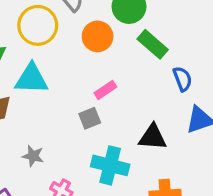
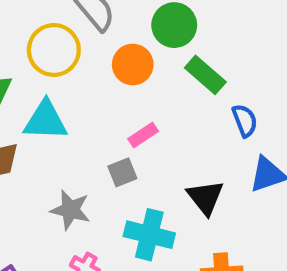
black triangle: (153, 137) -> (205, 197), turned 48
gray star: (33, 156) -> (70, 210), moved, size x1.4

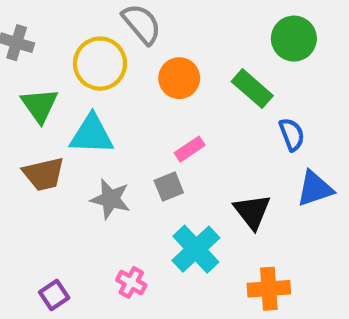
green circle: (174, 25) -> (294, 39), moved
gray star: (70, 210) -> (110, 199), moved
cyan cross: (149, 235) -> (196, 249), turned 33

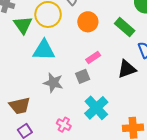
green triangle: (40, 105) -> (23, 25), moved
brown trapezoid: (44, 174) -> (20, 106), moved
black triangle: (252, 212) -> (127, 69), moved, turned 48

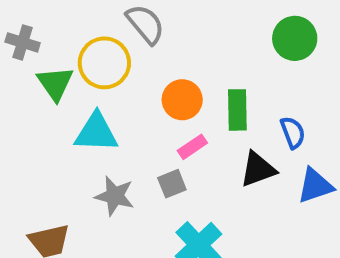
orange circle: (88, 22) -> (182, 100), moved
green rectangle: (125, 27) -> (237, 110), moved, turned 48

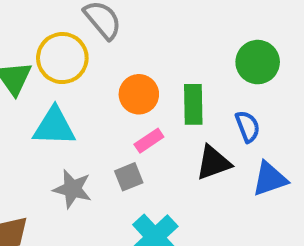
green circle: (295, 38) -> (258, 62), moved

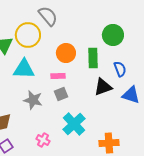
green circle: (258, 62) -> (113, 35), moved
pink rectangle: (149, 141) -> (58, 76), moved, turned 32
blue triangle: (270, 179) -> (131, 95), turned 36

